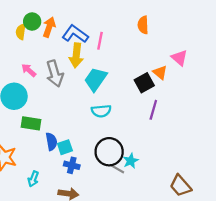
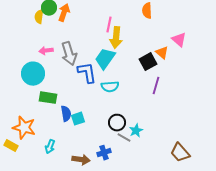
blue L-shape: (75, 34) -> (87, 73), moved, turned 45
yellow arrow: (76, 55) -> (116, 38), moved
pink arrow: (29, 70) -> (46, 51), turned -48
black circle: (109, 152) -> (117, 123), size x0.7
blue cross: (72, 165) -> (104, 153), moved, turned -32

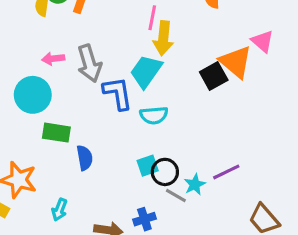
orange triangle: (162, 53) -> (236, 62), size x1.6
purple line: (156, 86) -> (226, 172), moved, turned 48
cyan square: (78, 119) -> (148, 166), moved

